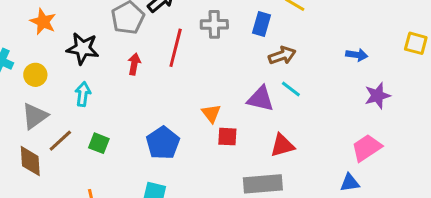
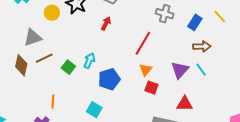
red line: (176, 48) -> (143, 43), moved
yellow circle: (35, 75) -> (52, 13), moved
cyan arrow: (83, 94) -> (89, 61), moved
purple triangle: (261, 99) -> (180, 70), turned 42

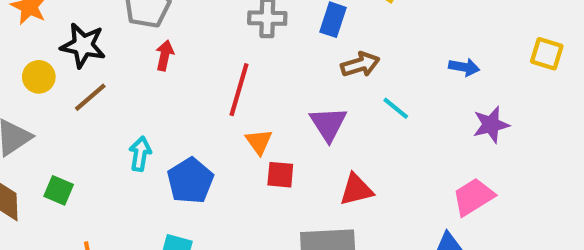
red arrow: (106, 23) -> (165, 55), moved
brown line: (44, 58) -> (90, 97), moved
green square: (68, 67) -> (59, 190), moved
cyan line: (201, 70) -> (396, 108), moved

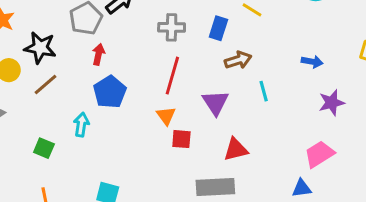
red line: (239, 90) -> (172, 76), moved
cyan line: (396, 108) -> (264, 91), turned 36
blue pentagon: (190, 181) -> (110, 92), moved
green square: (59, 190) -> (44, 148), moved

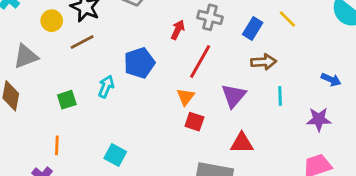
red arrow: (98, 54) -> (178, 30), moved
purple star: (332, 103) -> (319, 119), moved
green square: (44, 148) -> (67, 100), turned 36

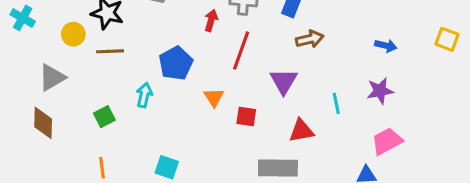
brown line: (82, 42) -> (110, 51), turned 35
cyan line: (280, 96) -> (336, 103), moved
orange triangle: (186, 97) -> (214, 97), moved

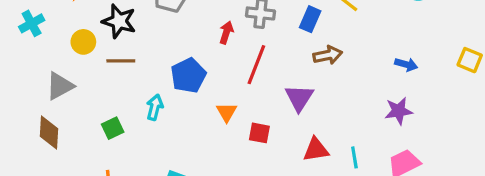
cyan cross: (23, 18) -> (32, 23), turned 30
cyan line: (336, 103) -> (354, 157), moved

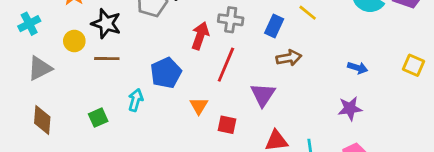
red arrow: (226, 32) -> (200, 36), size x1.4
gray triangle: (60, 86) -> (40, 68), moved

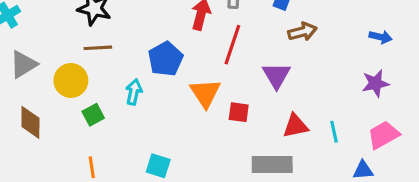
yellow circle: (74, 41) -> (71, 80), moved, size x1.4
orange triangle: (199, 106) -> (205, 93), size x1.5

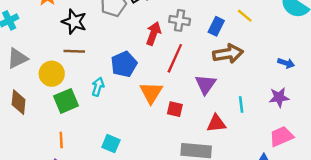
brown arrow: (302, 32) -> (228, 54), size x1.4
green square: (93, 115) -> (66, 101), size x1.5
cyan line: (334, 132) -> (241, 104), moved

